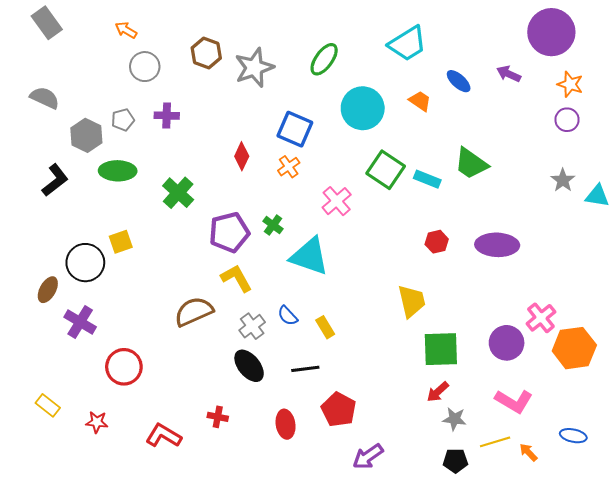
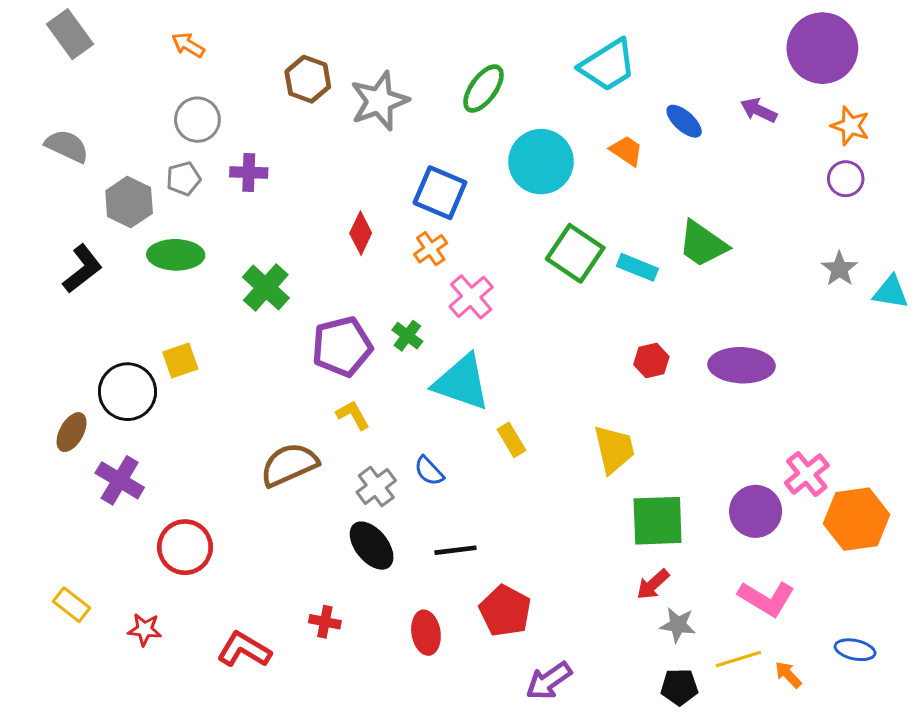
gray circle: (145, 67) -> (197, 120), moved
pink cross: (337, 201) -> (471, 297), moved
yellow L-shape: (237, 278) -> (353, 415), size x0.7
yellow rectangle: (325, 327) -> (511, 440), moved

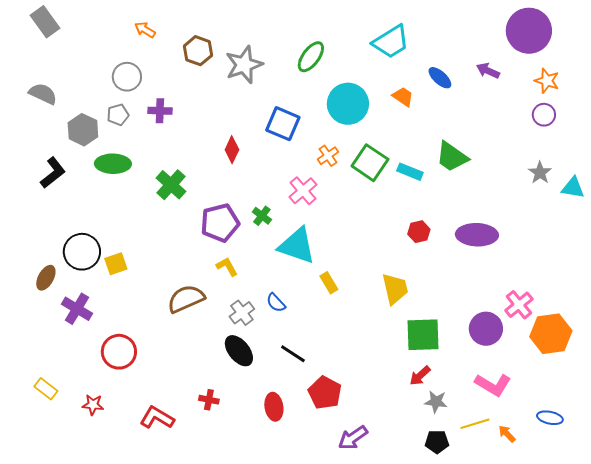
orange arrow: (188, 45) -> (145, 30), moved
orange cross: (431, 249) -> (328, 156), moved
yellow square: (180, 361) -> (116, 264), moved
black line: (456, 550) -> (293, 354), turned 40

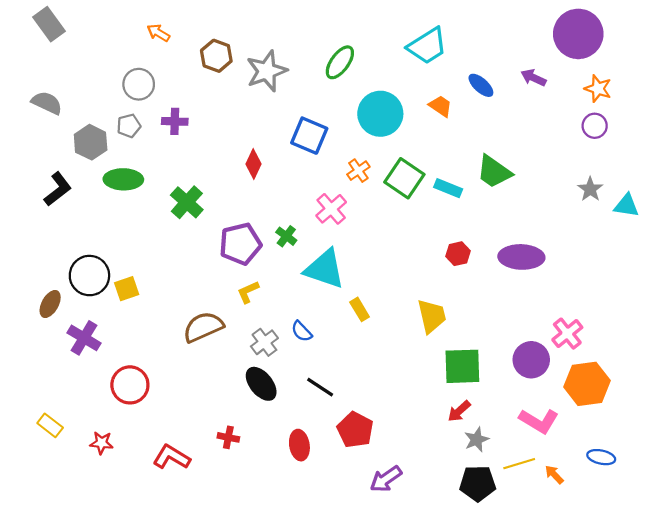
yellow L-shape: (227, 267) -> (248, 292), turned -85
orange hexagon: (551, 334) -> (587, 384), moved
gray star: (436, 402) -> (477, 440), turned -30
black pentagon: (437, 442) -> (478, 483), size x1.4

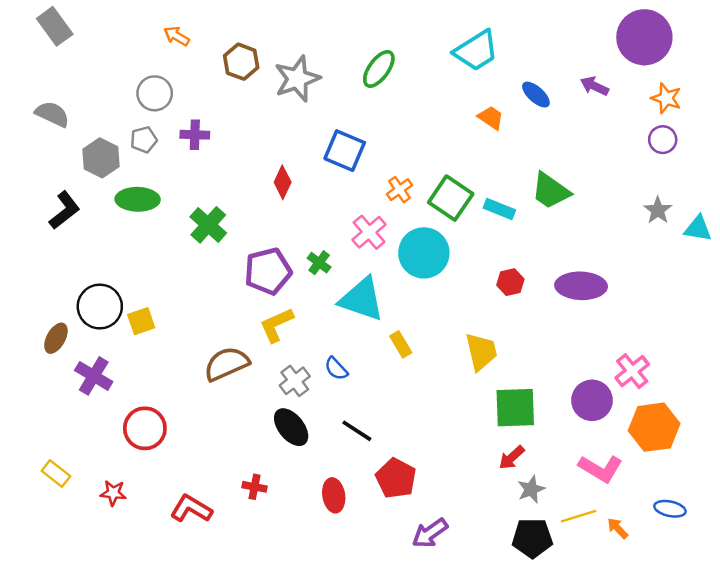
cyan circle: (380, 114) -> (424, 253), moved
yellow L-shape: (248, 292) -> (276, 325), size x1.4

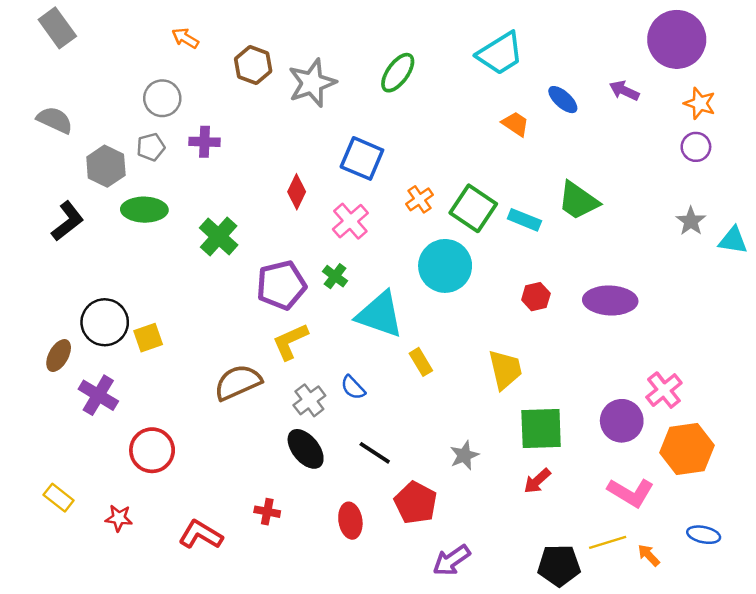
pink cross: (369, 232) -> (350, 221), moved
gray star: (531, 489) -> (464, 455), moved

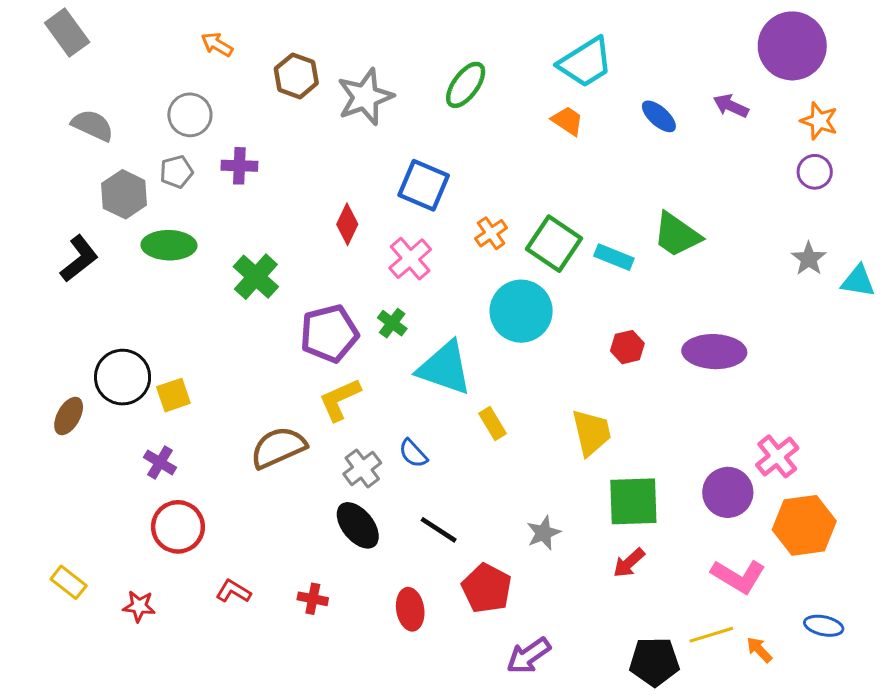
gray semicircle: (55, 120) -> (93, 125), moved
orange trapezoid: (515, 124) -> (567, 121), moved
purple cross: (98, 395) -> (160, 462), moved, size x0.7
red L-shape: (201, 535) -> (233, 591), moved, size x0.7

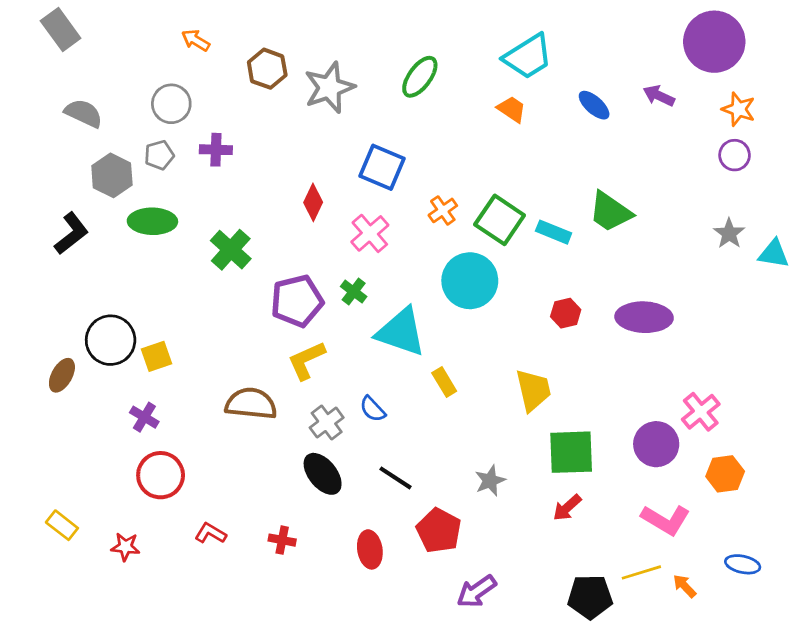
brown semicircle: (278, 447) -> (251, 404), turned 30
orange hexagon: (804, 525) -> (725, 474), size x0.7

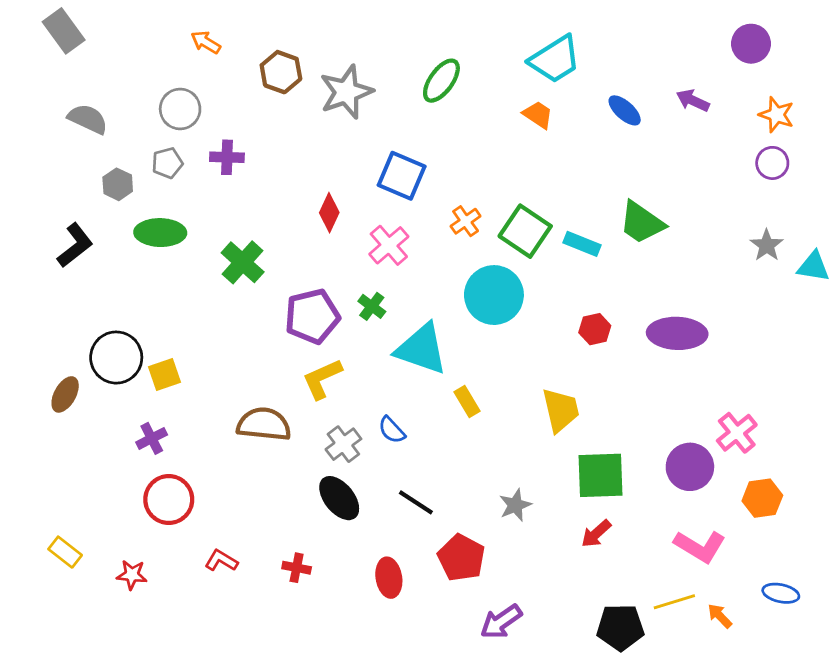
purple circle: (714, 42) -> (751, 44), size x0.6
gray hexagon: (112, 175) -> (118, 184), size x0.7
purple cross: (144, 417) -> (152, 438), turned 32

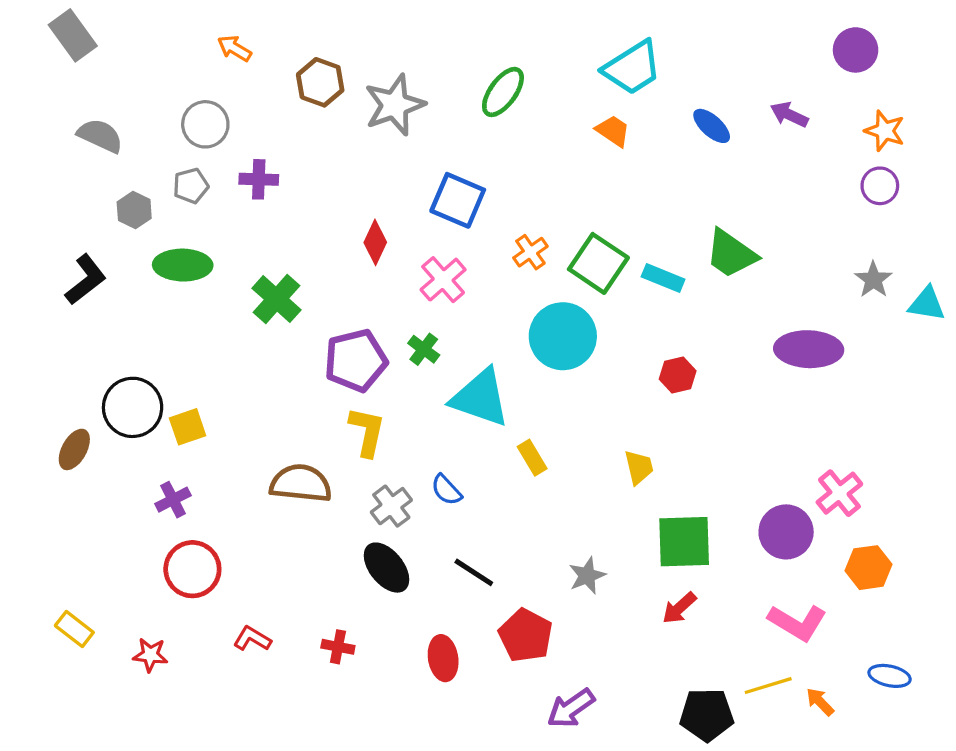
purple ellipse: (677, 333) -> (809, 349), moved
yellow L-shape: (322, 379) -> (367, 432), turned 126
yellow trapezoid: (561, 410) -> (639, 467), size x0.7

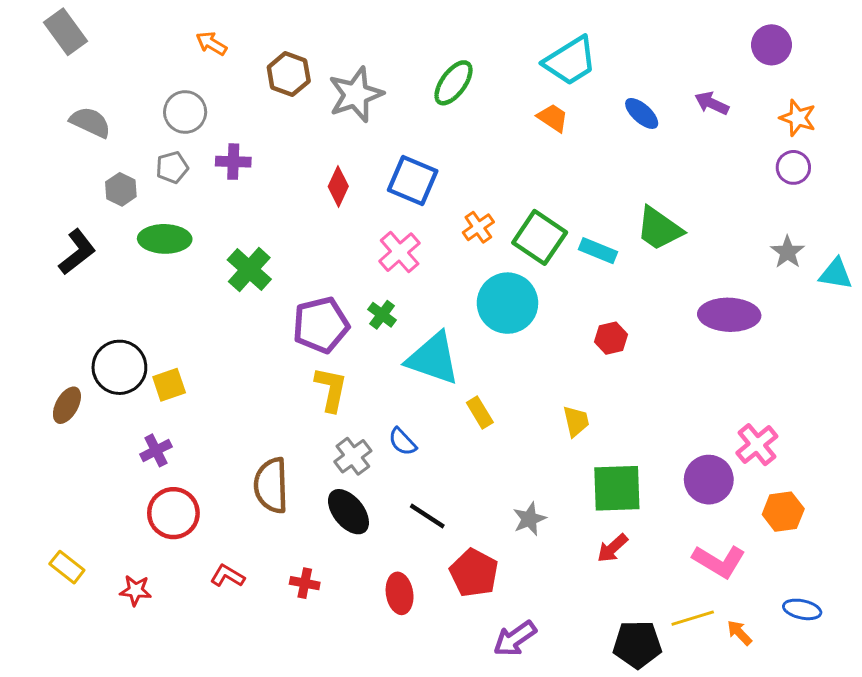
red diamond: (375, 242) -> (338, 186), moved
brown semicircle: (301, 483) -> (271, 485), moved, turned -98

